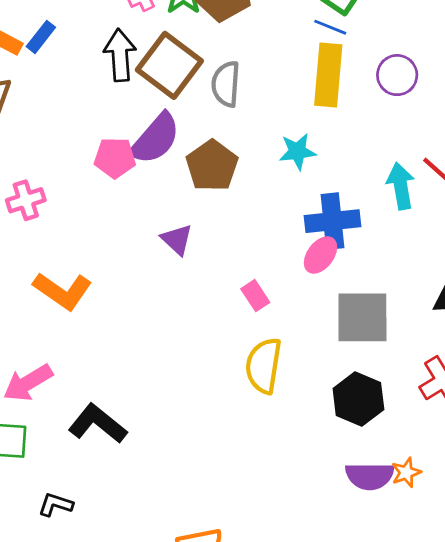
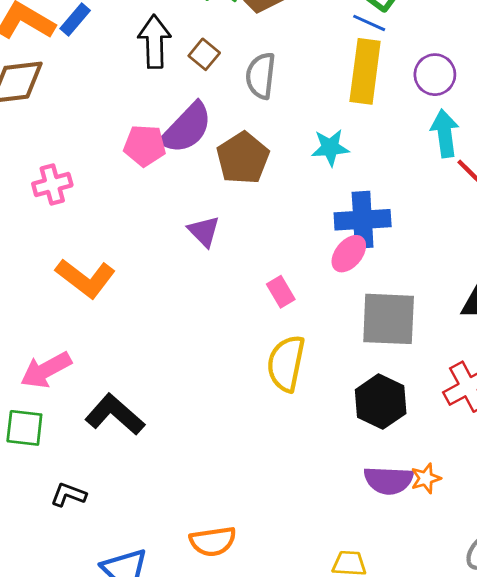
brown square: (169, 65) -> (204, 54), size x0.5
cyan arrow: (401, 186) -> (445, 133), moved

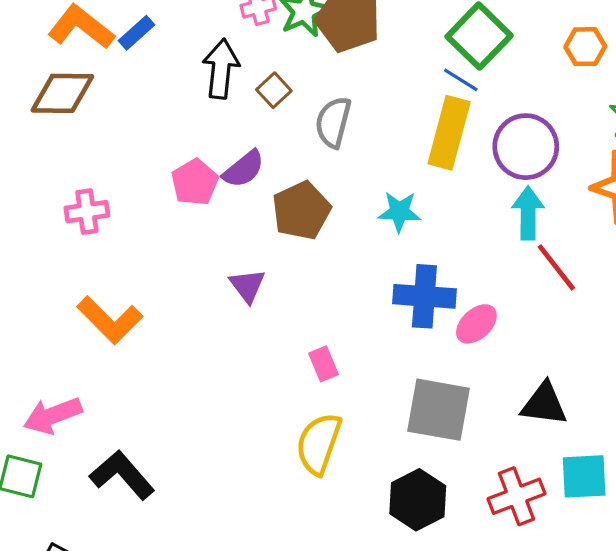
purple circle: (435, 75) -> (526, 147), size x1.4
purple semicircle: (187, 128) -> (244, 169), size x0.7
pink pentagon: (145, 146) -> (195, 182), turned 30
pink ellipse: (349, 254) -> (476, 324), moved

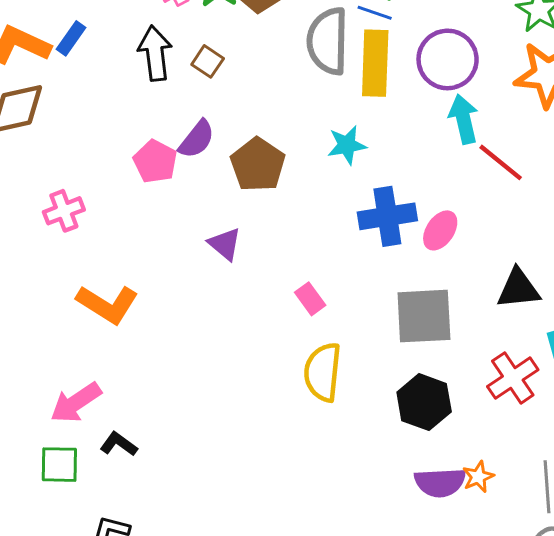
gray semicircle: (333, 122) -> (328, 41), moved, size x1.4
black L-shape: (122, 475) -> (119, 444), moved, size x0.6

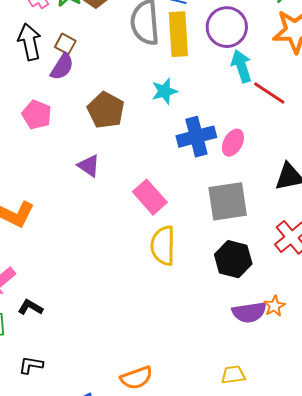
purple semicircle: (197, 139) -> (62, 67), moved
pink rectangle: (310, 299) -> (150, 197), size x1.6

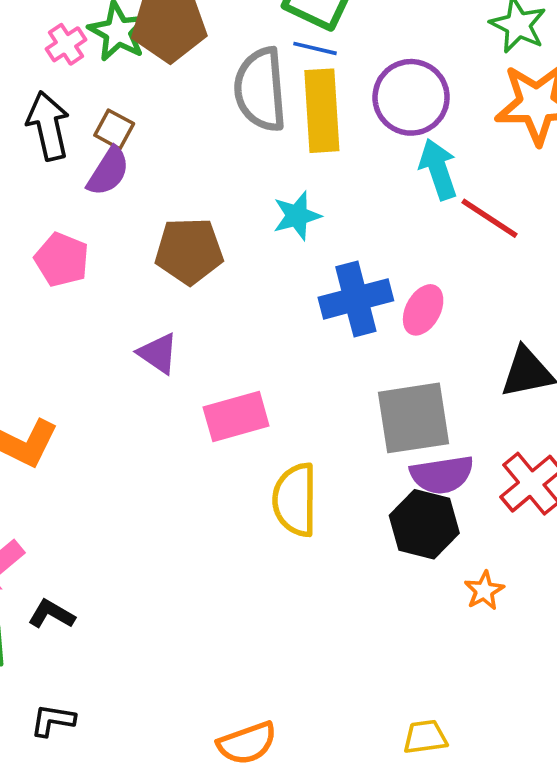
brown pentagon: (106, 110) -> (189, 251), turned -30
pink rectangle: (150, 197) -> (236, 417), moved, turned -64
orange star: (274, 306) -> (484, 591), moved
purple semicircle: (249, 312) -> (442, 475), moved

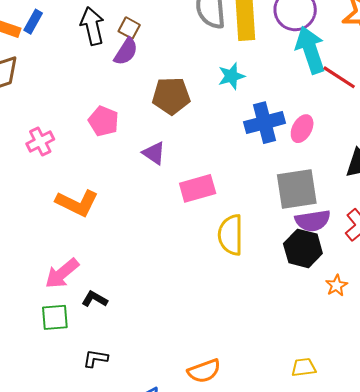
cyan arrow: (438, 169) -> (310, 50), size x1.4
pink pentagon: (62, 260) -> (104, 121), moved

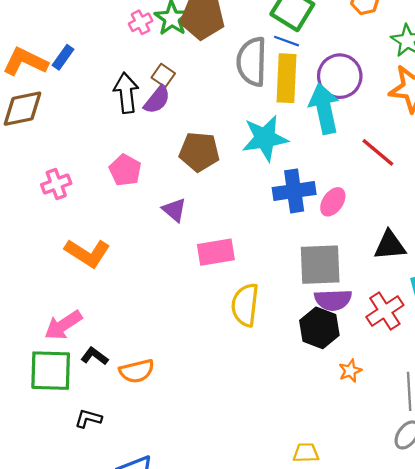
black arrow: (92, 26) -> (126, 93), moved
cyan arrow: (310, 50) -> (324, 109), moved
cyan star: (231, 76) -> (265, 138), size x1.6
green square: (55, 317) -> (51, 371), size x1.5
orange semicircle: (204, 371) -> (137, 371), moved

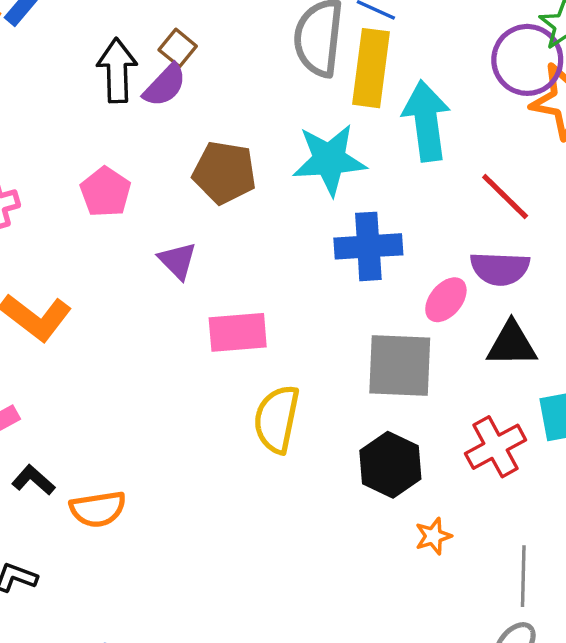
purple circle: (340, 76) -> (527, 60), moved
pink ellipse: (333, 202) -> (446, 300), moved
purple semicircle: (333, 300) -> (500, 268), moved

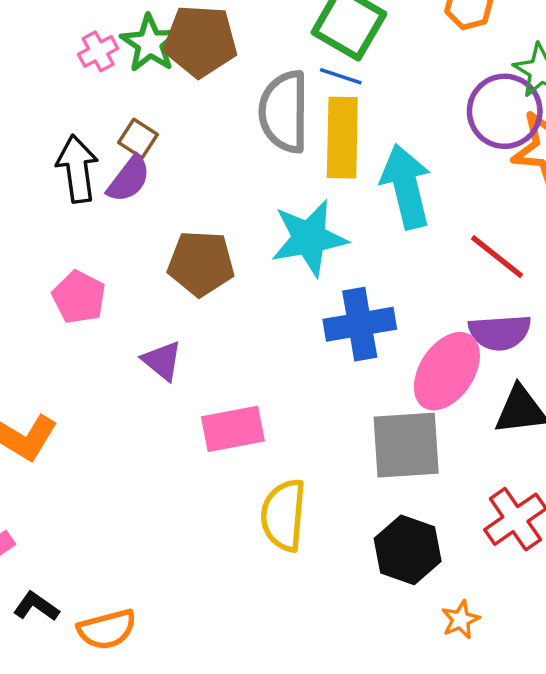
pink ellipse: (446, 300) -> (447, 371), size x1.6

